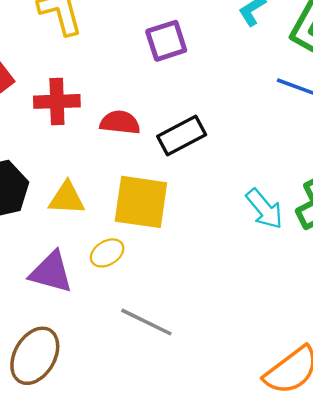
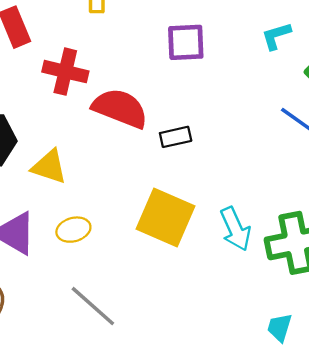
red semicircle: (120, 122) -> (120, 108), size x1.4
black rectangle: (182, 135) -> (176, 137), size x0.7
yellow square: (141, 202) -> (165, 217), moved

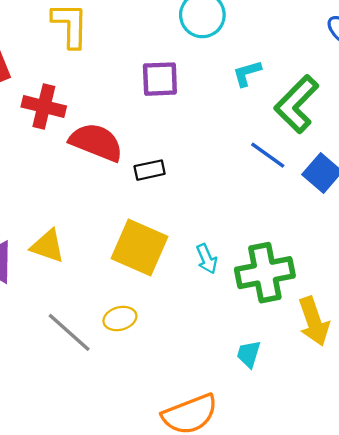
yellow triangle: (49, 167) -> (48, 246), moved
cyan arrow: (235, 229) -> (207, 259), size x0.7
yellow ellipse: (73, 230) -> (120, 318), moved

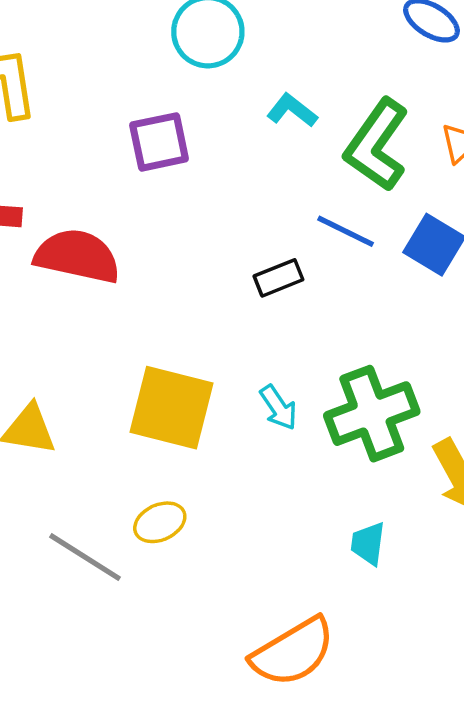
cyan L-shape: (247, 73) -> (292, 110), turned 64
black rectangle: (150, 170) -> (279, 278), moved

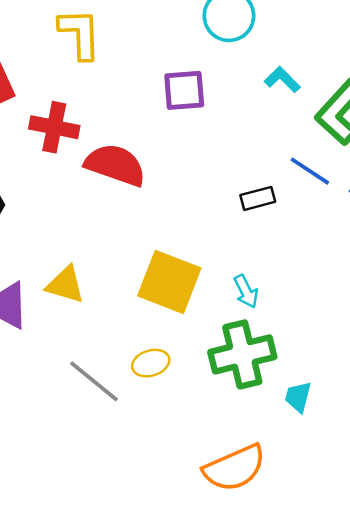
green cross: (372, 414) -> (242, 354), moved

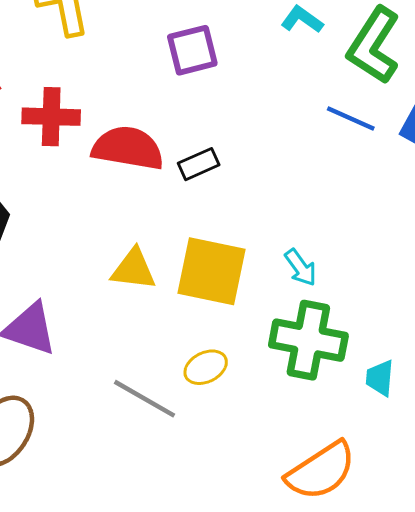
black rectangle: (258, 198) -> (199, 164), moved
yellow triangle: (65, 285) -> (134, 269), moved
green cross: (242, 354) -> (308, 340), turned 34

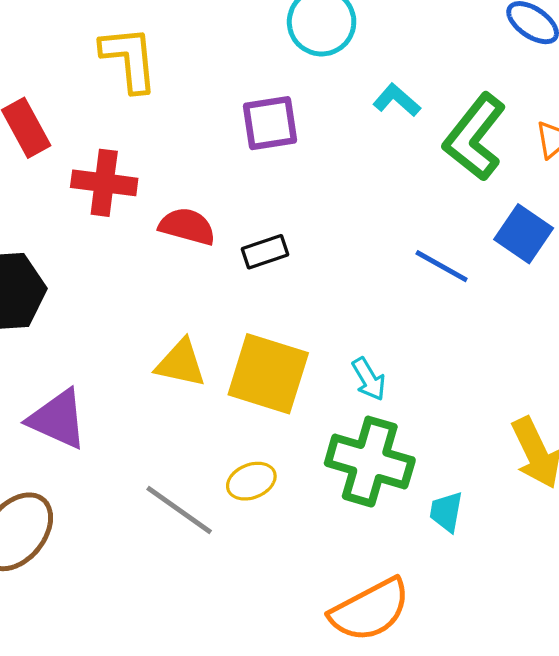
blue line: (351, 118) -> (442, 266), moved
red semicircle: (128, 148) -> (187, 226), size x0.7

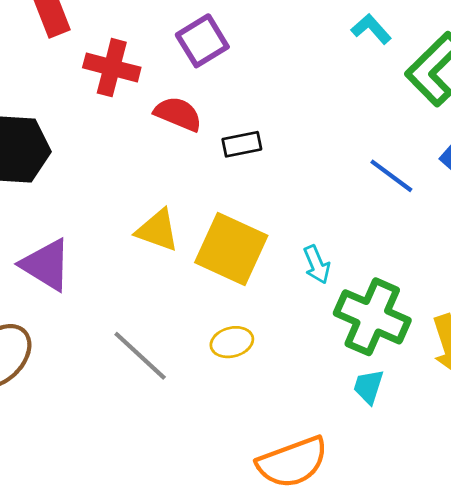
purple square: (270, 123) -> (202, 41), moved, turned -30
green cross: (370, 462) -> (372, 317), moved
yellow ellipse: (251, 481) -> (232, 342), moved

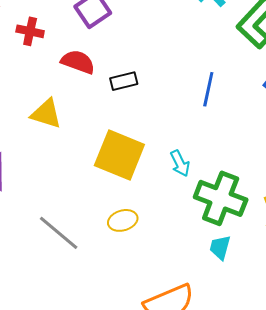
red cross: (112, 68) -> (30, 31), size x0.7
blue line: (391, 176) -> (208, 89), moved, turned 68
yellow triangle: (157, 230) -> (46, 114), moved

